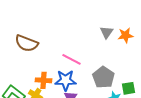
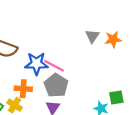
gray pentagon: (104, 77) -> (56, 85), moved
blue star: (66, 80) -> (36, 64), moved

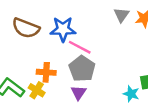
blue star: (36, 64) -> (63, 29), moved

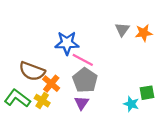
brown semicircle: (26, 28) -> (32, 71), moved
orange cross: (46, 72) -> (51, 84), turned 36

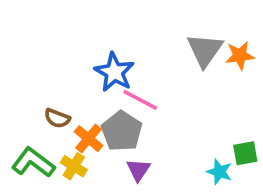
gray triangle: (122, 29) -> (205, 50), size x1.5
blue star: (67, 43) -> (114, 72), turned 30
brown semicircle: (32, 71) -> (57, 118), size x0.6
gray pentagon: (85, 80) -> (122, 131), moved

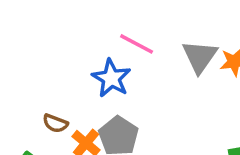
pink line: (140, 100) -> (137, 44), moved

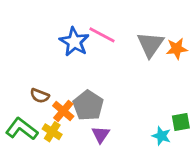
blue star: (111, 78) -> (74, 42), moved

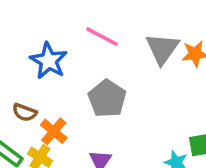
blue star: (74, 42) -> (49, 61), moved
gray pentagon: (88, 105) -> (107, 99), moved

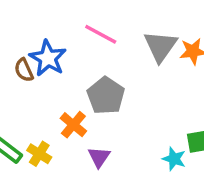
brown semicircle: (24, 112) -> (24, 70), moved, turned 45
orange cross: (54, 131) -> (73, 125), moved

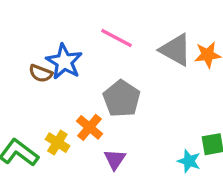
gray triangle: (160, 46) -> (176, 50), turned -36
brown semicircle: (24, 70) -> (41, 73), turned -45
yellow cross: (39, 154) -> (57, 143), moved

